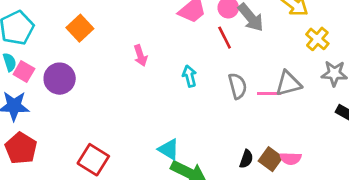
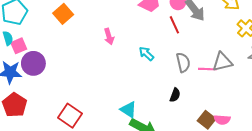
pink square: (24, 71) -> (19, 46), turned 35
cyan arrow: (190, 76) -> (146, 54), turned -35
purple circle: (60, 79) -> (33, 63), moved
black semicircle: (246, 159) -> (175, 95), moved

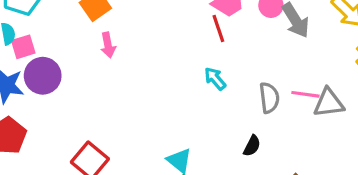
red line: (174, 25) -> (218, 29), moved
pink arrow: (109, 37) -> (108, 45), moved
pink line: (207, 69) -> (305, 94), moved

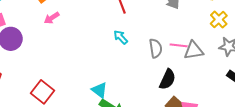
pink arrow: (108, 45) -> (52, 18), turned 70
black semicircle: (252, 146) -> (167, 79), moved, size x1.5

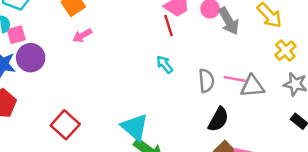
cyan triangle: (99, 90) -> (135, 127), size x1.4

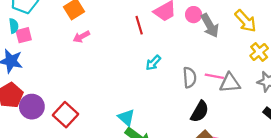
red line: (169, 25) -> (139, 25), moved
purple circle: (31, 58) -> (32, 107), moved
cyan arrow: (165, 64) -> (153, 63), turned -98
cyan triangle: (135, 127) -> (126, 117), size x0.7

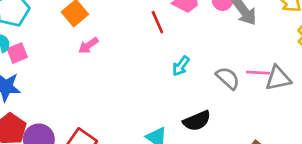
gray semicircle: (190, 77) -> (228, 78), turned -36
black semicircle: (200, 112) -> (197, 121), moved, turned 45

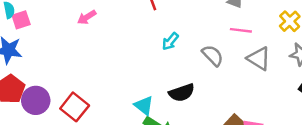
pink line: (258, 73) -> (241, 30), moved
gray triangle: (278, 78) -> (259, 58), turned 40

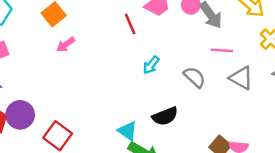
purple circle: (36, 100) -> (20, 115), moved

